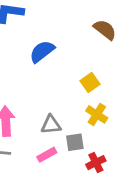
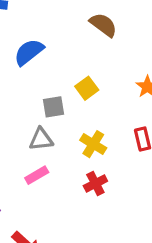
yellow cross: (97, 114) -> (93, 144), moved
gray square: (75, 142) -> (53, 107), moved

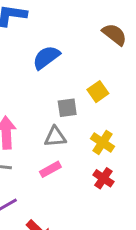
red cross: (95, 183) -> (103, 178), turned -30

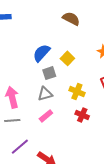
blue semicircle: (46, 57) -> (41, 53), moved

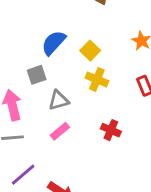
gray square: (49, 73) -> (37, 75), moved
yellow cross: (77, 92) -> (97, 79), moved

